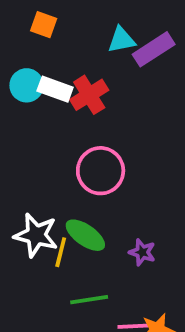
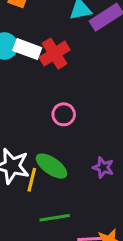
pink circle: (101, 171) -> (64, 114), size x0.6
purple star: (142, 252) -> (103, 168), moved

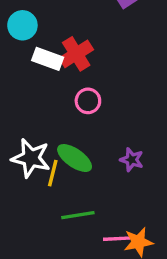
white rectangle: (27, 49) -> (48, 59), moved
red cross: (55, 54) -> (76, 54), moved

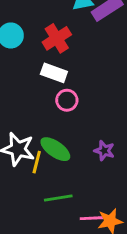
red cross: (76, 54) -> (57, 38), moved
white rectangle: (48, 59) -> (54, 73), moved

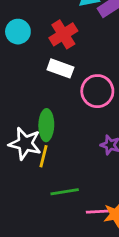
pink circle: (67, 100) -> (97, 91), moved, size x1.5
green ellipse: (55, 149) -> (46, 125), moved, turned 56

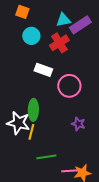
cyan circle: (18, 32) -> (31, 36), moved
red cross: (63, 34) -> (59, 43), moved

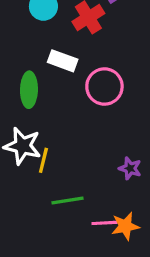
green ellipse: (33, 110) -> (29, 90), moved
purple star: (78, 124) -> (130, 168), moved

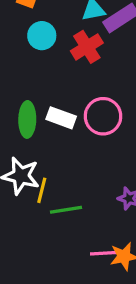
white rectangle: (63, 61) -> (61, 118), moved
green line: (68, 200) -> (66, 210), moved

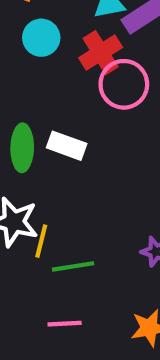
pink circle: (103, 116) -> (124, 84), moved
pink line: (103, 253) -> (65, 324), moved

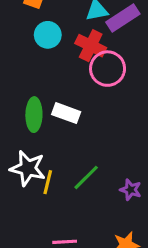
red cross: (101, 53) -> (91, 46), turned -32
green line: (73, 266) -> (86, 177), moved, turned -36

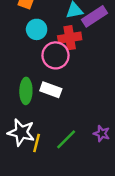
red cross: (91, 46) -> (70, 38), turned -35
pink circle: (108, 69) -> (56, 55), moved
purple star: (131, 190) -> (102, 134), moved

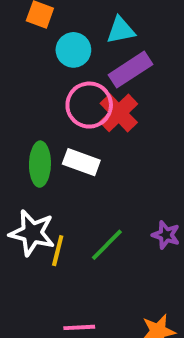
purple rectangle: (95, 16) -> (130, 70), moved
cyan circle: (37, 29) -> (73, 50), moved
red cross: (70, 38) -> (119, 113), moved, turned -35

